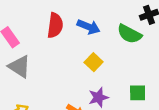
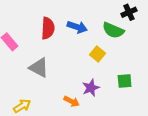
yellow square: (94, 62) -> (97, 54), moved
gray triangle: (19, 66) -> (39, 68), moved

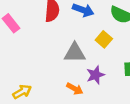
gray triangle: (39, 68) -> (75, 53), moved, turned -30

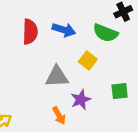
orange arrow: (75, 89) -> (59, 116), turned 35

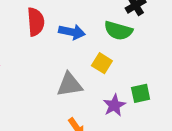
red semicircle: (30, 32) -> (36, 22), moved
purple star: (81, 100) -> (114, 105), moved

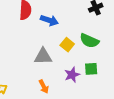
green semicircle: (118, 31) -> (89, 41), moved

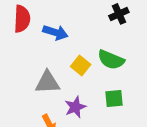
purple star: (72, 75) -> (75, 107), moved

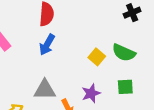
blue arrow: (55, 32) -> (47, 45), moved, turned 100
gray triangle: (47, 82) -> (45, 90), moved

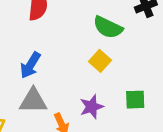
blue arrow: (47, 45) -> (30, 65), moved
green semicircle: (124, 53) -> (108, 27), moved

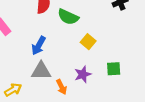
green semicircle: (108, 27) -> (68, 17), moved

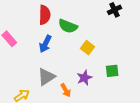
blue arrow: (39, 46) -> (45, 44), moved
gray triangle: (41, 71) -> (46, 77), turned -30

